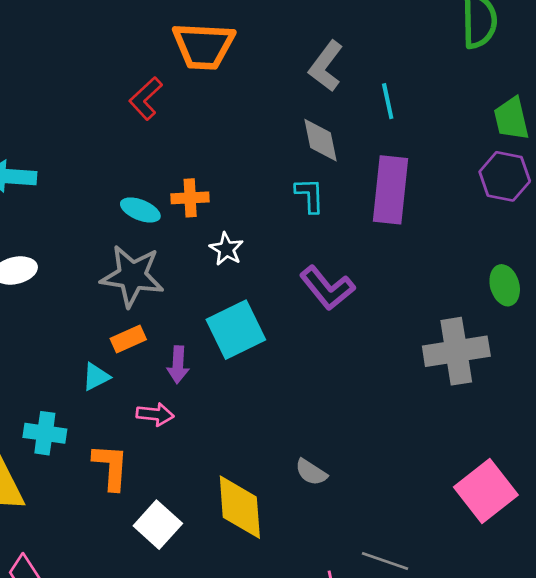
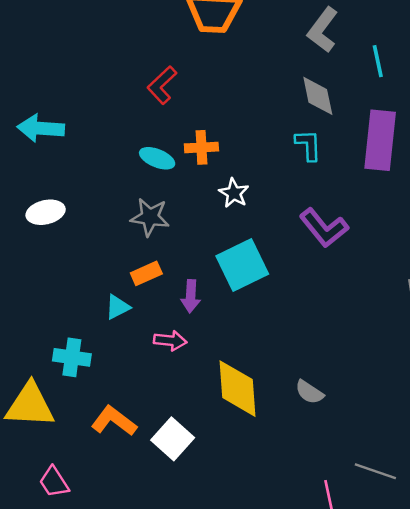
red L-shape: (146, 98) -> (162, 85), moved
gray star: (132, 276) -> (150, 217), size x0.7
orange L-shape: (111, 467) -> (114, 421), moved, turned -57
yellow diamond: (240, 507) -> (237, 389), moved

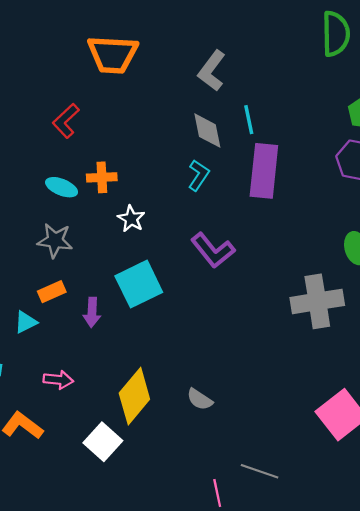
cyan line: (378, 61) -> (249, 120), moved
cyan L-shape: (308, 145) -> (199, 175), turned 36
pink arrow: (170, 341) -> (58, 380), moved
yellow diamond: (237, 389) -> (134, 396), turned 44
white square: (173, 439) -> (103, 442), moved

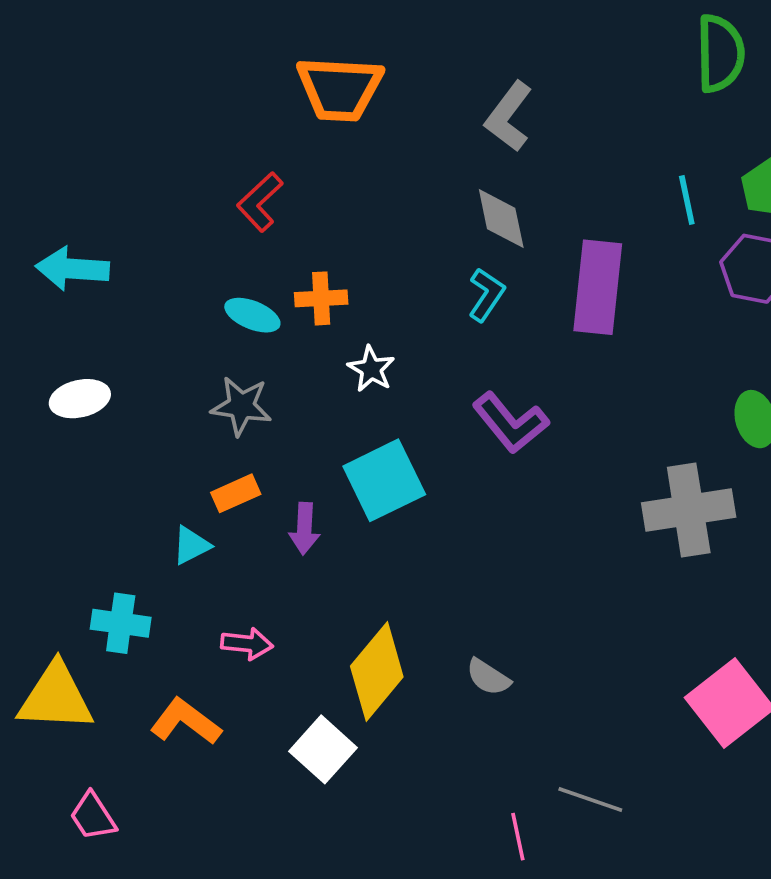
cyan line: (249, 120) -> (687, 200), moved

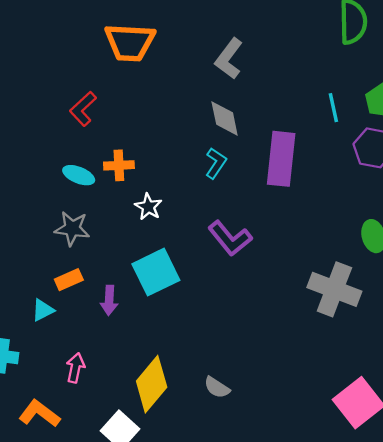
gray cross: (689, 510) -> (334, 289), turned 30
pink arrow: (247, 644) -> (75, 368), turned -84

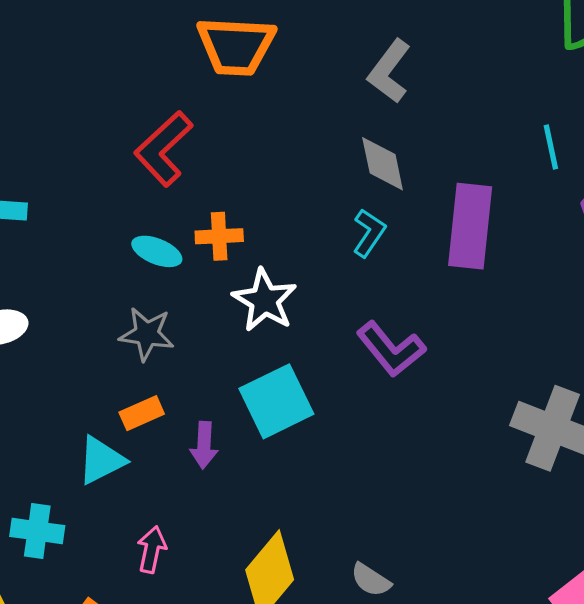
red L-shape: (83, 109) -> (164, 149), size x1.4
white star: (148, 207) -> (265, 300), size x1.5
cyan triangle: (43, 310) -> (101, 460), size x1.4

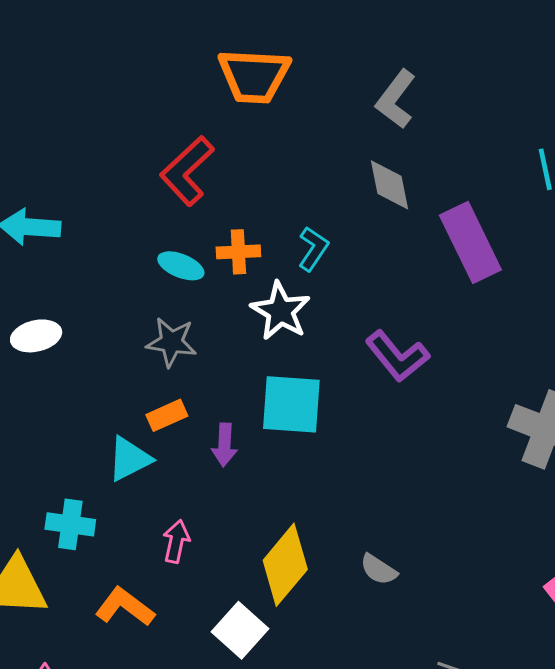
purple rectangle: (470, 226) -> (470, 242), turned -32
cyan L-shape: (369, 233) -> (313, 249), moved
cyan square: (276, 401) -> (291, 404), turned 30

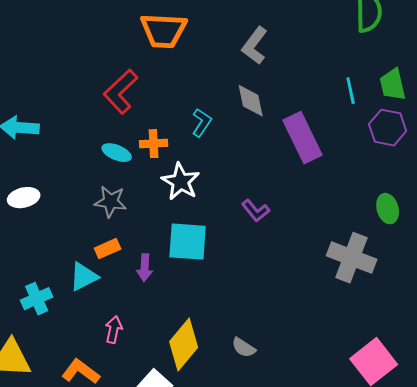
cyan L-shape: (313, 249) -> (202, 123), moved
purple L-shape: (397, 356) -> (256, 211), size x0.7
cyan cross: (70, 524) -> (37, 299), moved, turned -32

